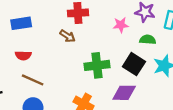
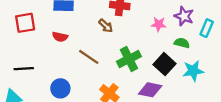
green cross: (97, 65) -> (129, 59), turned -30
brown line: (33, 80) -> (89, 57), moved

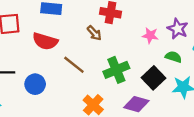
red semicircle: (60, 37) -> (45, 41), size x1.5
blue circle: (60, 88) -> (35, 84), moved

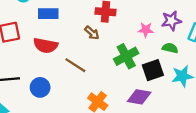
purple star: (178, 29) -> (171, 21), turned -30
green cross: (116, 70) -> (126, 56), moved
black square: (154, 78) -> (153, 70), turned 30

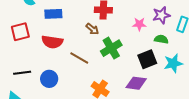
green cross: (126, 56) -> (111, 48), moved

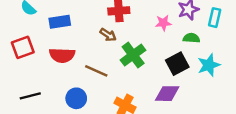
blue circle: (49, 79) -> (76, 98), moved

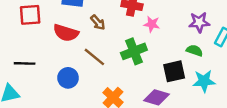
pink star: (163, 23) -> (152, 24), moved
brown arrow: (108, 35) -> (98, 22), moved

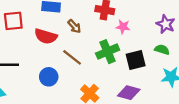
purple star: (199, 22) -> (166, 24), turned 30
black square: (174, 71) -> (136, 60), moved

